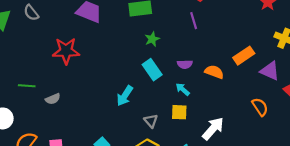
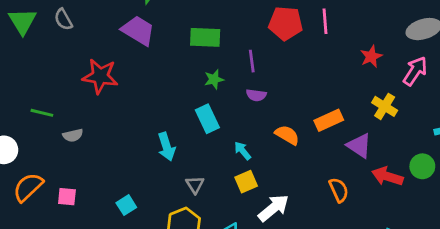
purple line: (194, 21) -> (252, 61), moved
purple semicircle: (185, 64) -> (256, 95), moved
cyan arrow: (125, 96) -> (167, 147), turned -60
yellow square: (179, 112) -> (246, 182), moved, turned -35

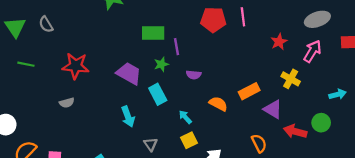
purple trapezoid: (138, 30) -> (129, 73), moved
purple line: (252, 61) -> (176, 47), moved
green line: (42, 113) -> (26, 64), moved
gray semicircle: (73, 135) -> (67, 103), moved

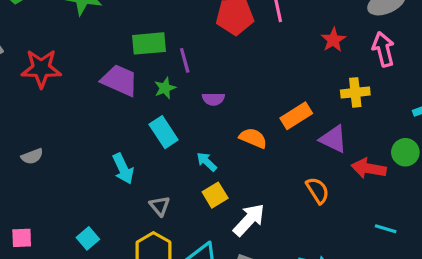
pink arrow: (312, 51) -> (383, 49), turned -40
red star: (76, 66) -> (41, 68), moved
purple trapezoid: (129, 73) -> (120, 80), moved
yellow cross: (291, 79) -> (355, 92), turned -30

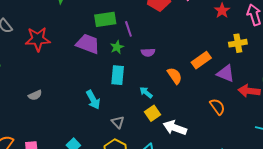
cyan rectangle: (164, 132) -> (118, 75), turned 42
orange semicircle: (253, 138) -> (175, 76), turned 36
white arrow: (249, 220) -> (175, 128), turned -110

